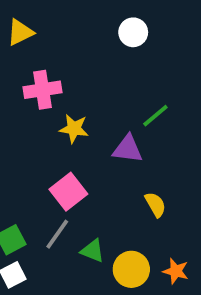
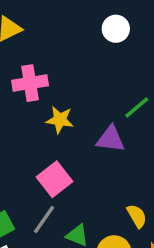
yellow semicircle: (155, 205) -> (137, 216), moved

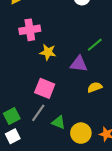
pink square: (55, 179) -> (45, 88), turned -30
yellow semicircle: (137, 216) -> (95, 87), moved, turned -80

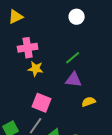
green line: (95, 45) -> (73, 58), moved
yellow star: (48, 52) -> (36, 69), moved

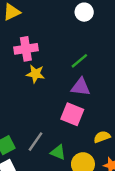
yellow semicircle: (89, 102) -> (102, 137), moved
pink square: (42, 103) -> (72, 114), moved

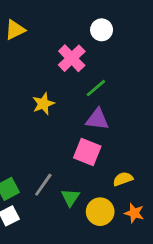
pink cross: (26, 49) -> (72, 58), moved, turned -35
yellow star: (35, 74) -> (43, 104), turned -30
green triangle: (58, 152) -> (70, 197), turned 42

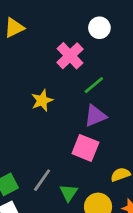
purple triangle: (97, 119) -> (95, 116), turned -30

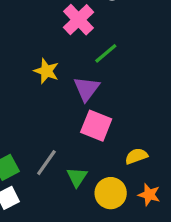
yellow star: (42, 100) -> (46, 71), turned -30
purple triangle: (95, 116) -> (87, 89), moved, turned -30

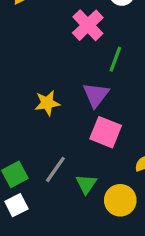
green line: (106, 53) -> (115, 59), turned -30
yellow star: (46, 71) -> (47, 103), moved, turned -30

